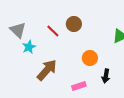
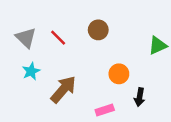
red line: (53, 31) -> (58, 38), moved
cyan star: (29, 47) -> (31, 71), moved

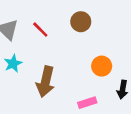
brown arrow: (63, 89) -> (46, 82), turned 152

